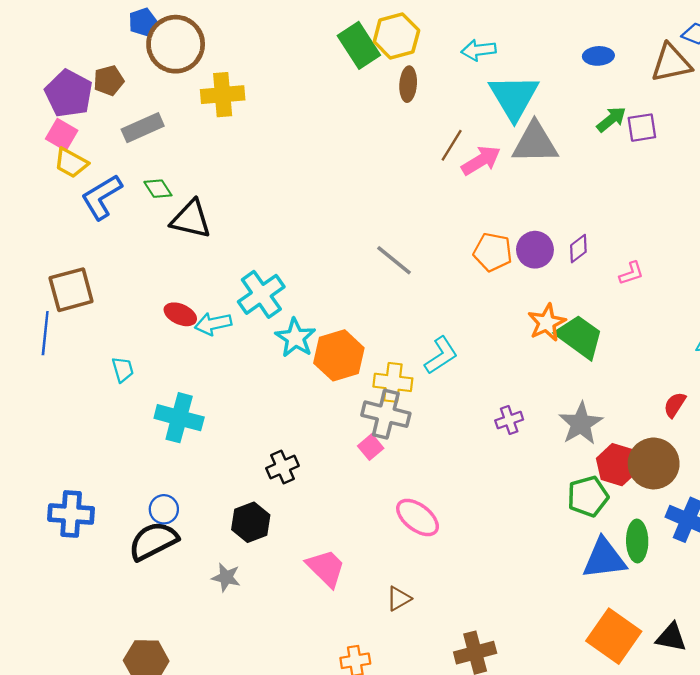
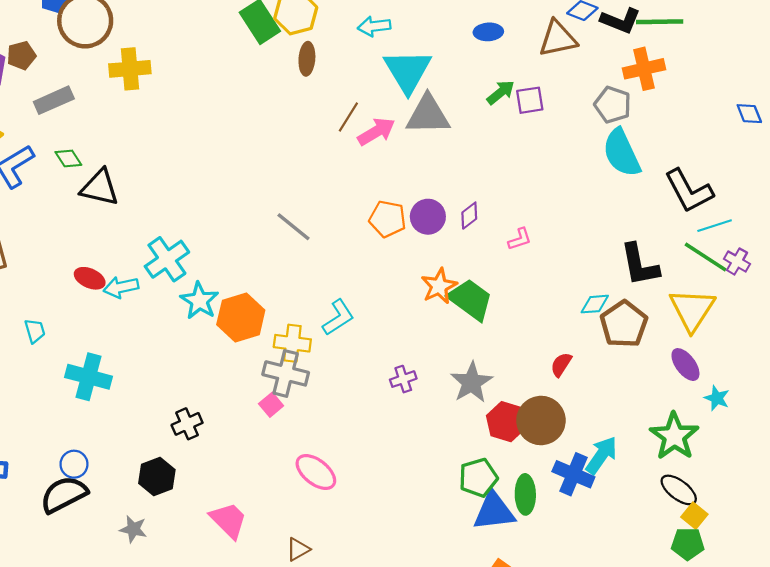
green pentagon: (588, 496) -> (478, 478), moved

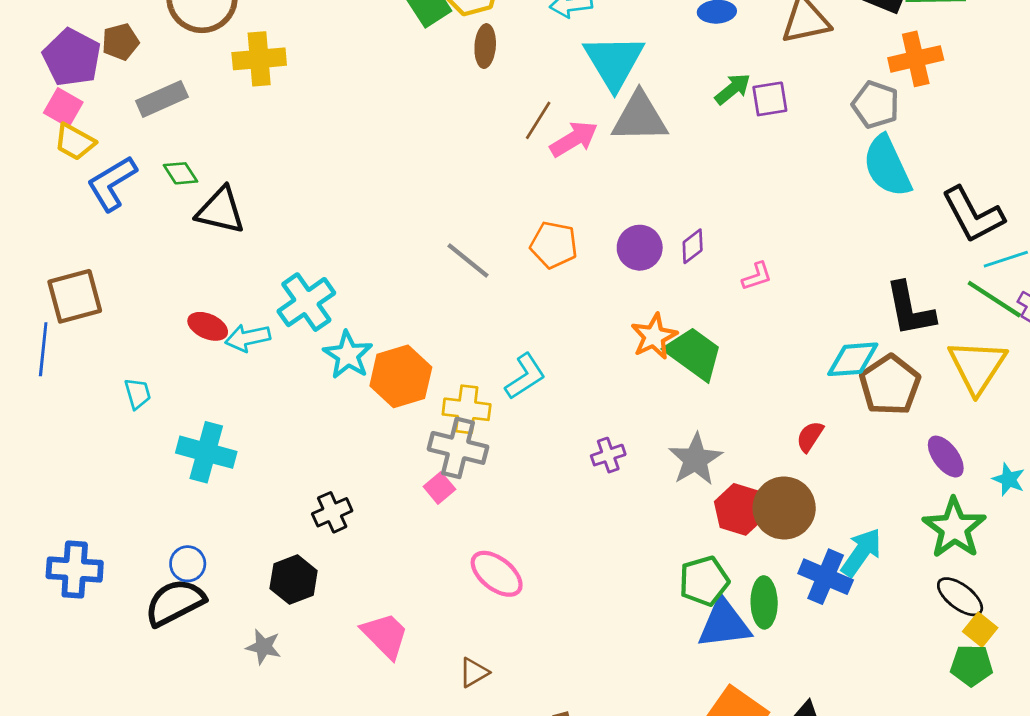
orange pentagon: (388, 219) -> (554, 245), moved
cyan diamond: (595, 304) -> (853, 359), size x1.4
purple ellipse: (685, 365) -> (946, 457), moved

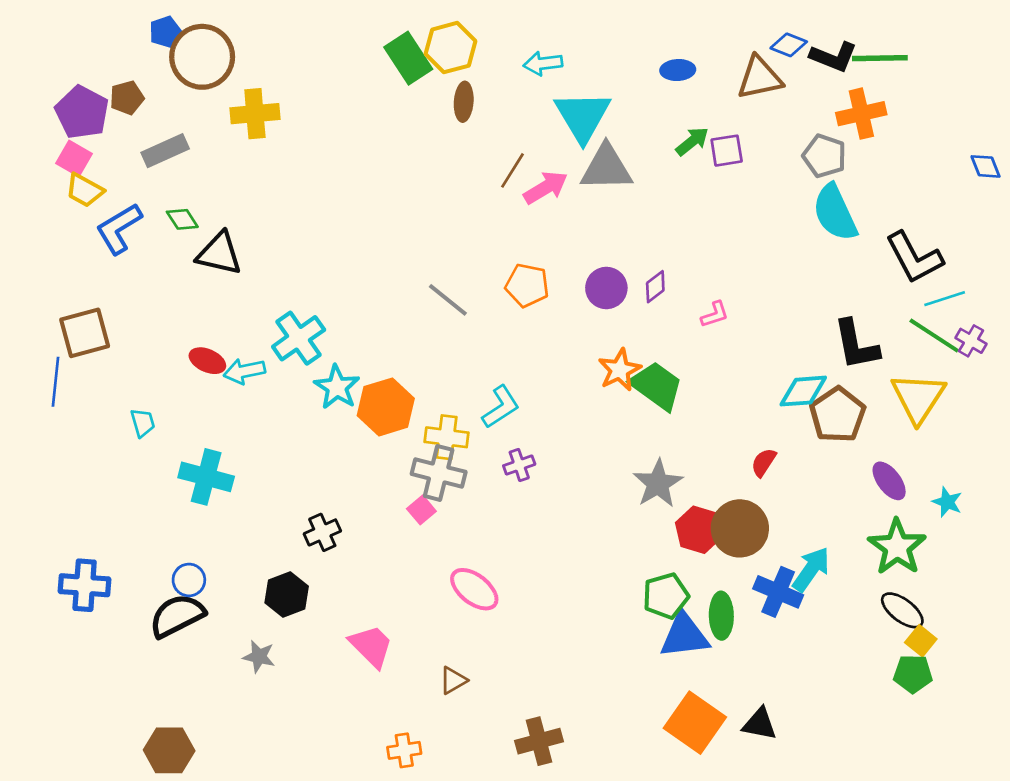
purple cross: (608, 455) -> (519, 465), moved

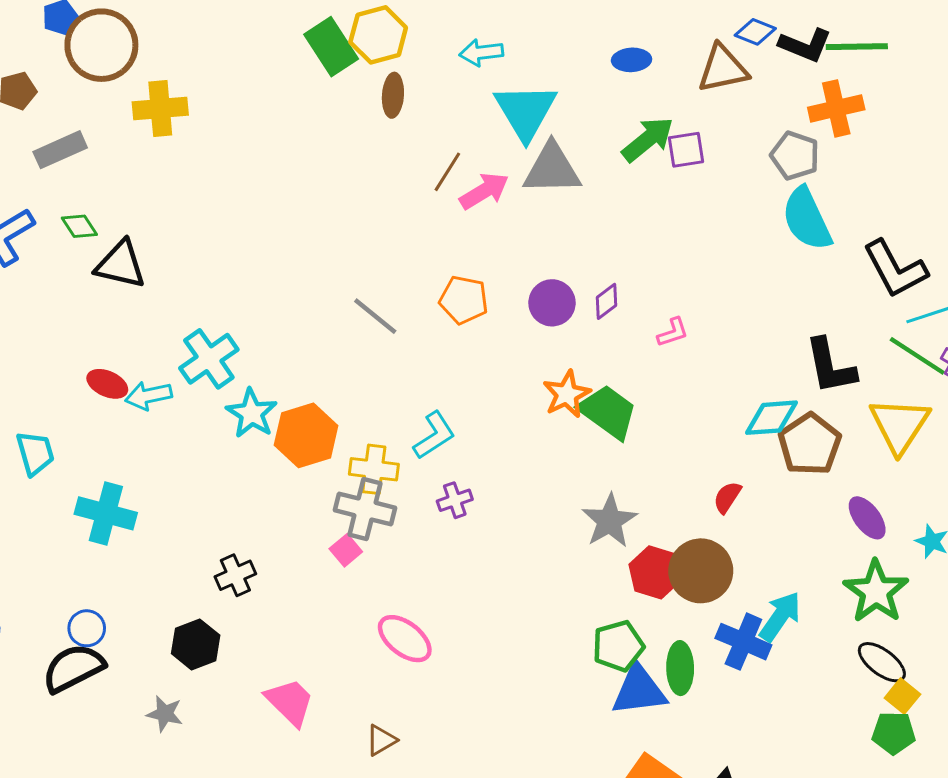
green arrow: (692, 141) -> (648, 139), size x1.4
cyan trapezoid: (143, 423) -> (35, 453), size x1.4

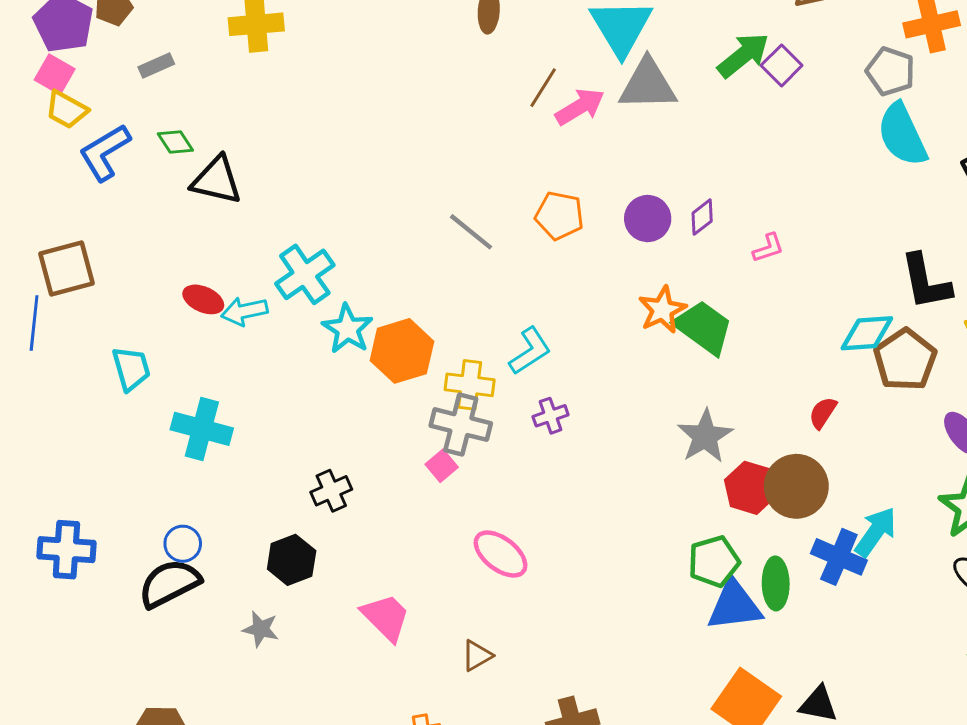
gray rectangle: (60, 150) -> (156, 65), size x0.7
purple square: (686, 150) -> (782, 65), turned -36

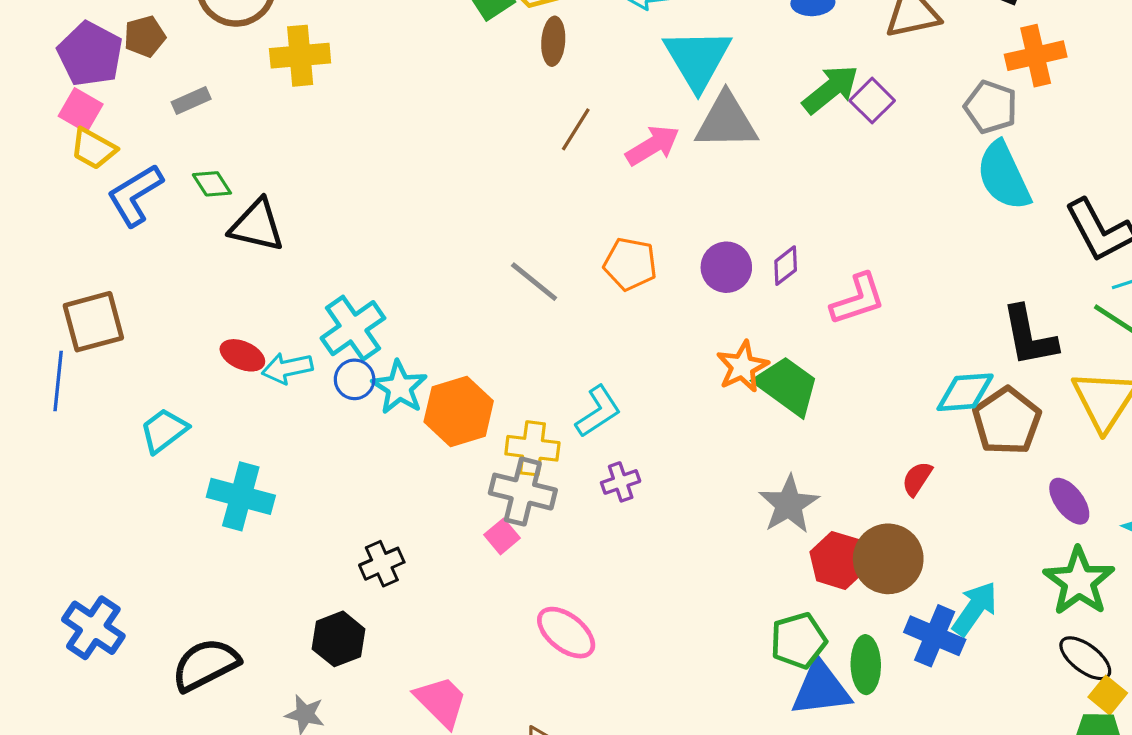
brown line: (543, 88) -> (576, 129), moved
pink L-shape: (768, 248) -> (858, 299), size x1.6
cyan trapezoid: (131, 369) -> (164, 431), turned -111
blue circle: (183, 544) -> (355, 379), moved
blue cross: (66, 550) -> (93, 628), turned 30

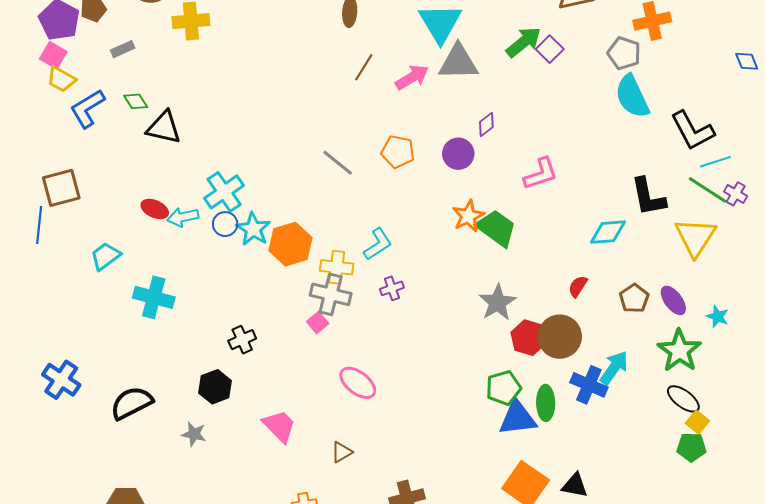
purple diamond: (786, 266) -> (486, 125), moved
brown pentagon: (1007, 421) -> (634, 298), moved, size x0.7

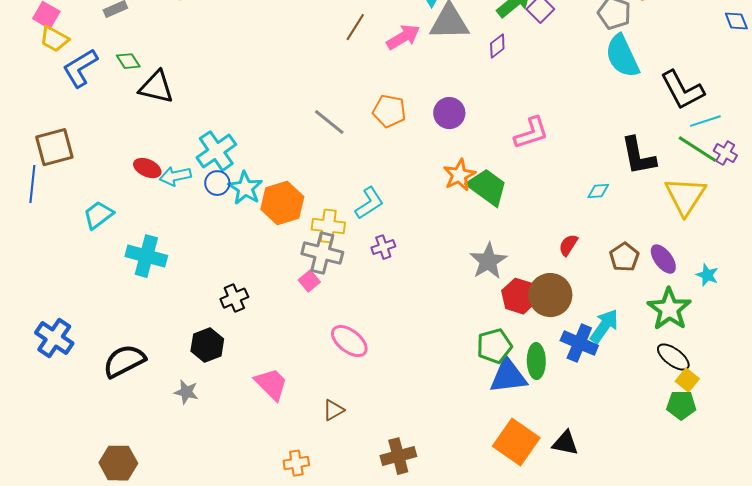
purple diamond: (486, 125) -> (497, 46), moved
cyan diamond: (608, 232) -> (598, 191), size x0.6

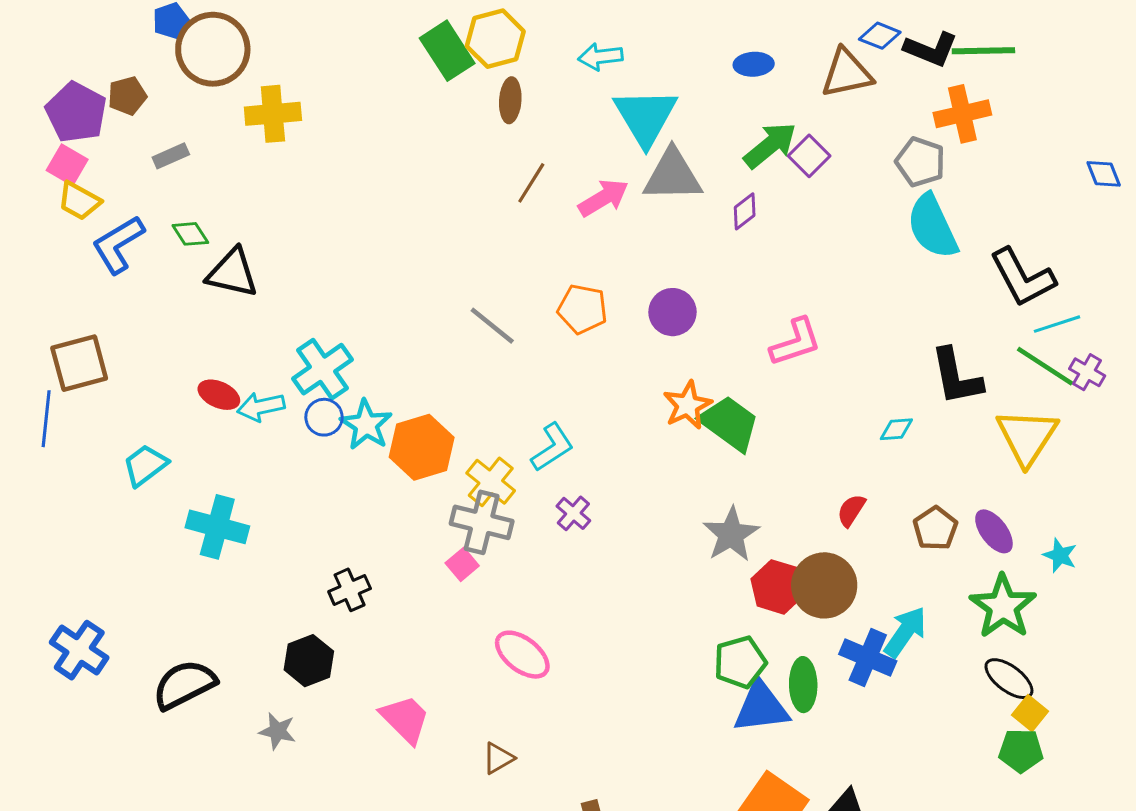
yellow cross: (328, 226) -> (491, 482), turned 32
purple cross: (383, 247) -> (573, 513), turned -30

